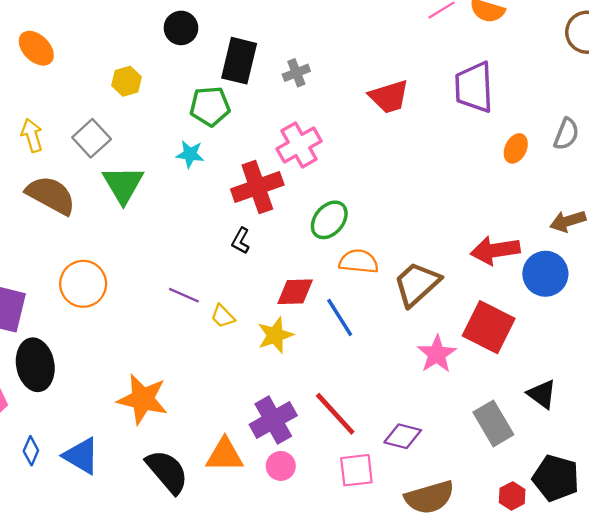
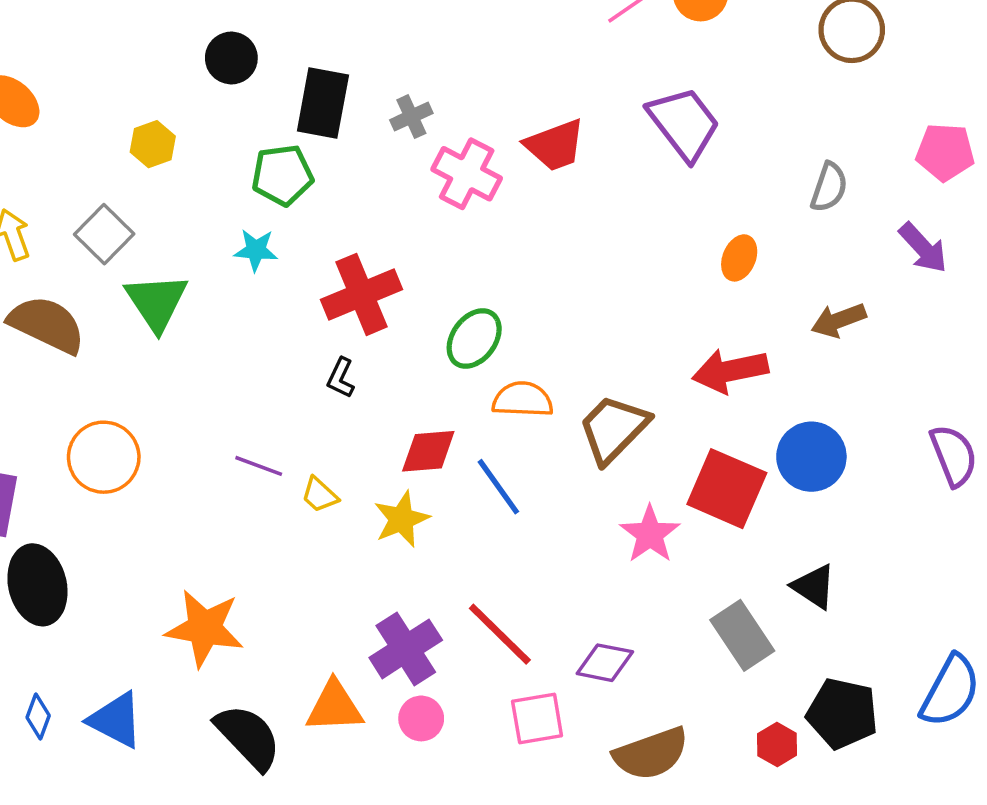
purple trapezoid: (474, 87) -> (684, 123), turned 148
pink cross: (299, 145) -> (467, 174), moved, turned -30
orange ellipse: (516, 148) -> (739, 258), moved
blue circle: (545, 274) -> (811, 457), moved

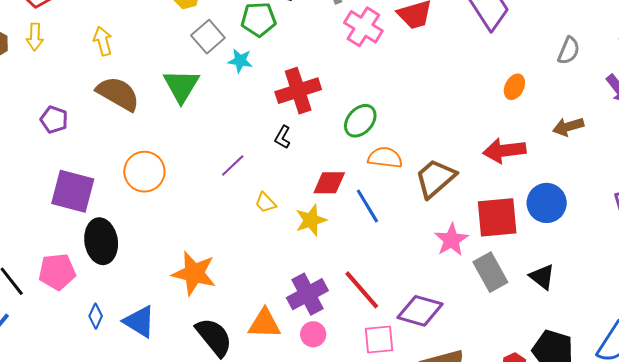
gray square: (104, 234) -> (208, 37), moved
purple line: (259, 466) -> (233, 166), moved, turned -68
red square: (727, 489) -> (497, 217), turned -33
gray rectangle: (742, 635) -> (490, 272), moved
purple diamond: (605, 663) -> (420, 311), size x1.4

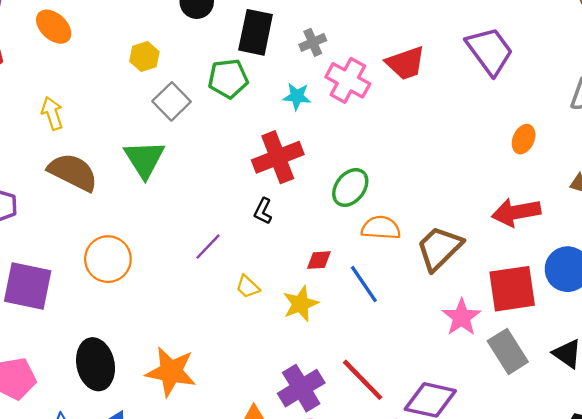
cyan star: (240, 61) -> (297, 96), moved
red diamond: (329, 183) -> (319, 260), size x0.7
black ellipse: (101, 241) -> (96, 364), moved

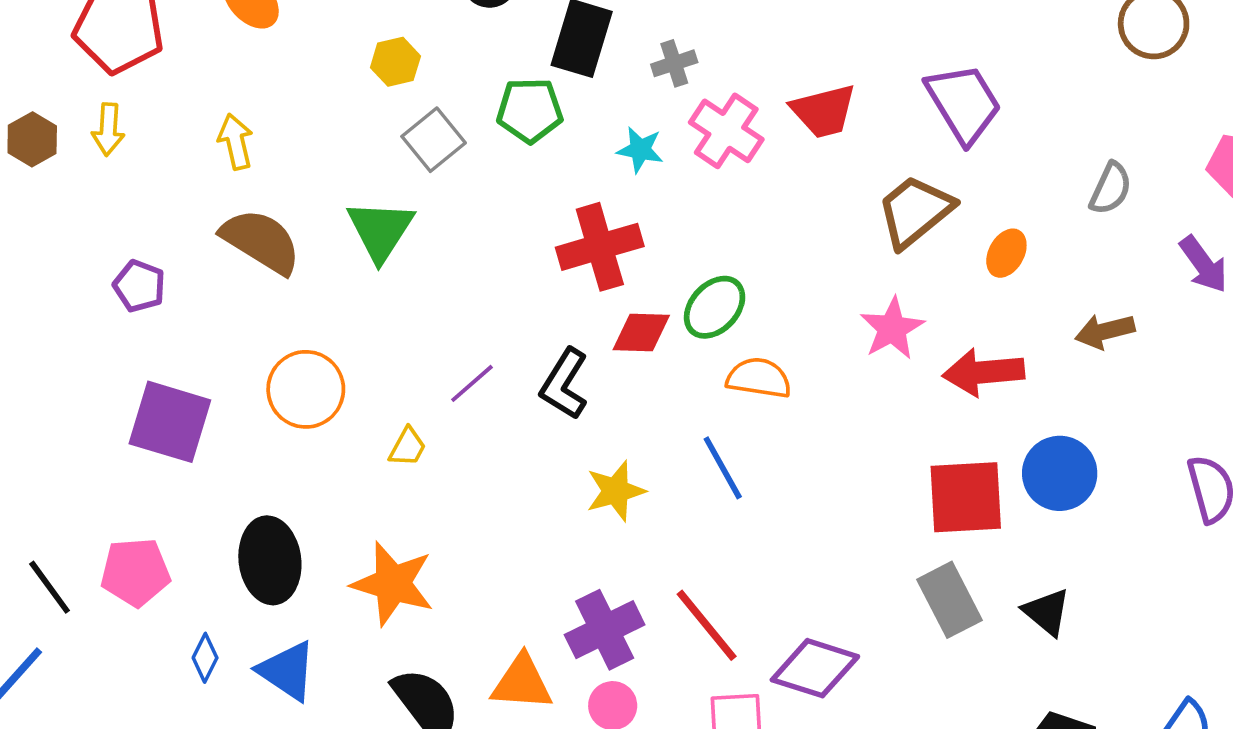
black L-shape: (263, 211) -> (564, 384), moved, size x1.6
brown trapezoid: (439, 248) -> (915, 211), moved
red diamond: (319, 260) -> (641, 333), moved, size x1.4
yellow trapezoid: (248, 287) -> (408, 447), moved, turned -110
pink star: (461, 317) -> (892, 328), moved

